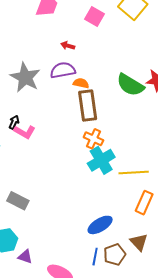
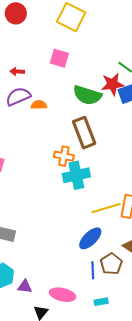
pink square: (95, 16) -> (59, 58), moved
brown rectangle: (88, 105) -> (84, 133), moved
cyan cross: (101, 160) -> (76, 175), turned 32
yellow line: (134, 173) -> (106, 208), moved

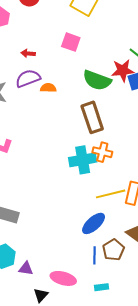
orange cross: (64, 156) -> (102, 152), moved

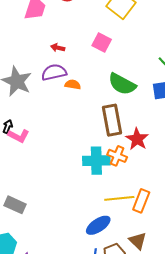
red star: (123, 70) -> (137, 139), moved, turned 30

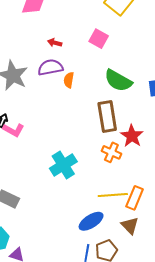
orange semicircle: (73, 85) -> (69, 80), turned -91
cyan cross: (96, 161) -> (63, 165), moved, turned -32
brown triangle: (138, 241) -> (130, 225), moved

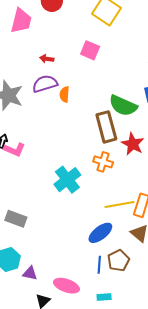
green semicircle: (118, 81) -> (123, 106), moved
orange cross: (111, 152) -> (103, 162), moved

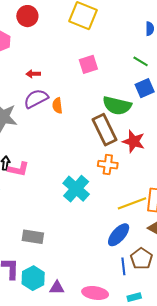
pink square: (90, 50) -> (88, 64), moved, turned -30

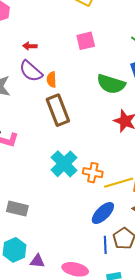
purple semicircle: (36, 99) -> (31, 71), turned -115
brown rectangle: (105, 130) -> (58, 110), moved
orange cross: (108, 165) -> (93, 173), moved

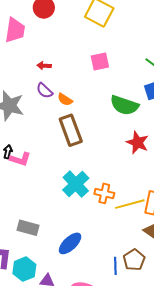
purple semicircle: (31, 71) -> (44, 91), size x0.7
orange semicircle: (52, 80) -> (65, 100), turned -56
blue ellipse: (103, 213) -> (70, 243), moved

